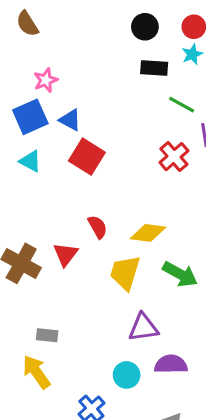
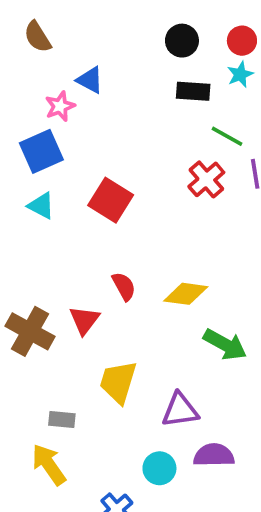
blue triangle: (70, 120) -> (90, 80), moved
red cross: (174, 157) -> (206, 179), moved
yellow trapezoid: (125, 273) -> (118, 382), moved

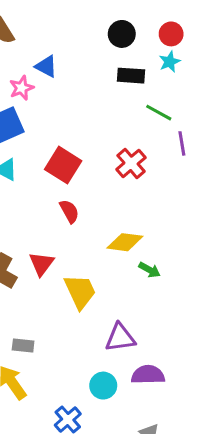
red cross: (206, 179) -> (131, 163), moved
red semicircle: (124, 286) -> (69, 211), moved
green arrow: (225, 344) -> (150, 270), moved, size x0.6
yellow trapezoid: (118, 382) -> (80, 291), moved, turned 138

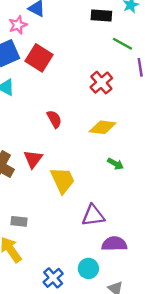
red square: (63, 165) -> (39, 58), moved
yellow diamond: (125, 242) -> (103, 127), moved
cyan circle: (103, 386) -> (88, 268), moved

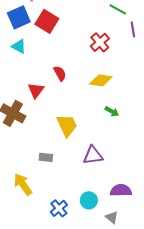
red triangle: (33, 159) -> (36, 90), moved
gray rectangle: (19, 221) -> (46, 157), moved
purple semicircle: (114, 244) -> (121, 190), moved

